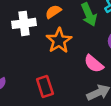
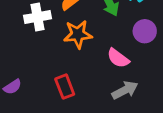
orange star: (59, 41) -> (78, 34), turned 30

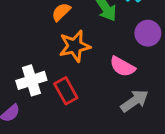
white cross: (38, 17) -> (31, 80), moved
red rectangle: (65, 87) -> (66, 91), moved

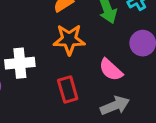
red rectangle: (66, 91) -> (68, 90), moved

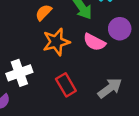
pink semicircle: (111, 70) -> (94, 42), moved

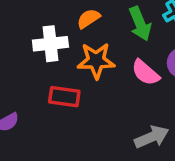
white cross: (19, 73) -> (50, 44), moved
red rectangle: (66, 85) -> (64, 97), moved, turned -65

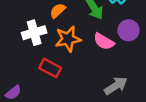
red rectangle: (64, 97) -> (50, 68), turned 30

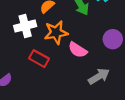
purple circle: (128, 30) -> (113, 39), moved
pink semicircle: (104, 41) -> (78, 50), moved

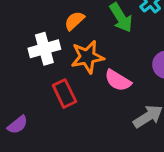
red rectangle: (39, 59) -> (64, 94), turned 36

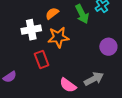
pink semicircle: (118, 80) -> (68, 85), moved

